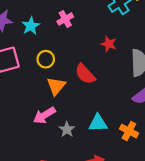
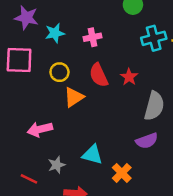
red semicircle: (85, 74) -> (99, 75), moved
orange triangle: (56, 86) -> (74, 97), moved
gray star: (67, 129) -> (56, 165), moved

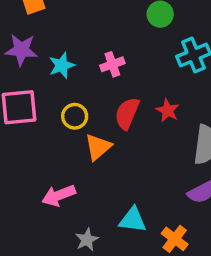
red semicircle: (99, 75) -> (127, 113), turned 55

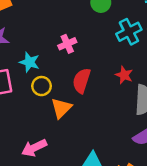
cyan star: (62, 65) -> (29, 62), moved, turned -30
red star: (168, 110) -> (124, 75), moved

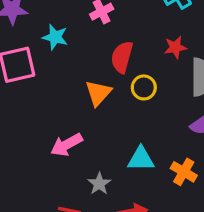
red star: (124, 75) -> (175, 47), turned -30
yellow circle: (42, 86) -> (144, 87), moved

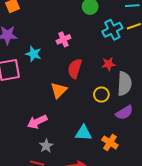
yellow circle: (144, 87) -> (101, 95), moved
gray star: (99, 184) -> (46, 146), moved

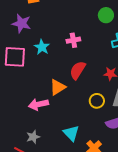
pink arrow: (37, 122) -> (38, 104), moved
cyan triangle: (83, 133) -> (71, 133), turned 30

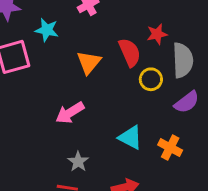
red semicircle: (78, 70) -> (130, 52), moved, turned 144
orange triangle: (58, 87) -> (89, 62), moved

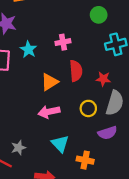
red semicircle: (130, 52) -> (76, 71), moved
pink arrow: (70, 113) -> (49, 112), moved
orange cross: (170, 148) -> (85, 160), turned -35

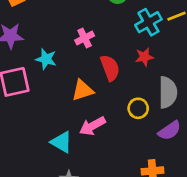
red star: (103, 79) -> (144, 57), moved
orange triangle: (50, 82) -> (83, 90), turned 30
cyan triangle: (60, 144) -> (61, 142), moved

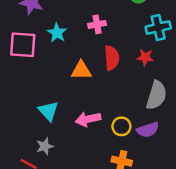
yellow circle: (138, 108) -> (121, 126), moved
pink arrow: (92, 126) -> (88, 119), moved

